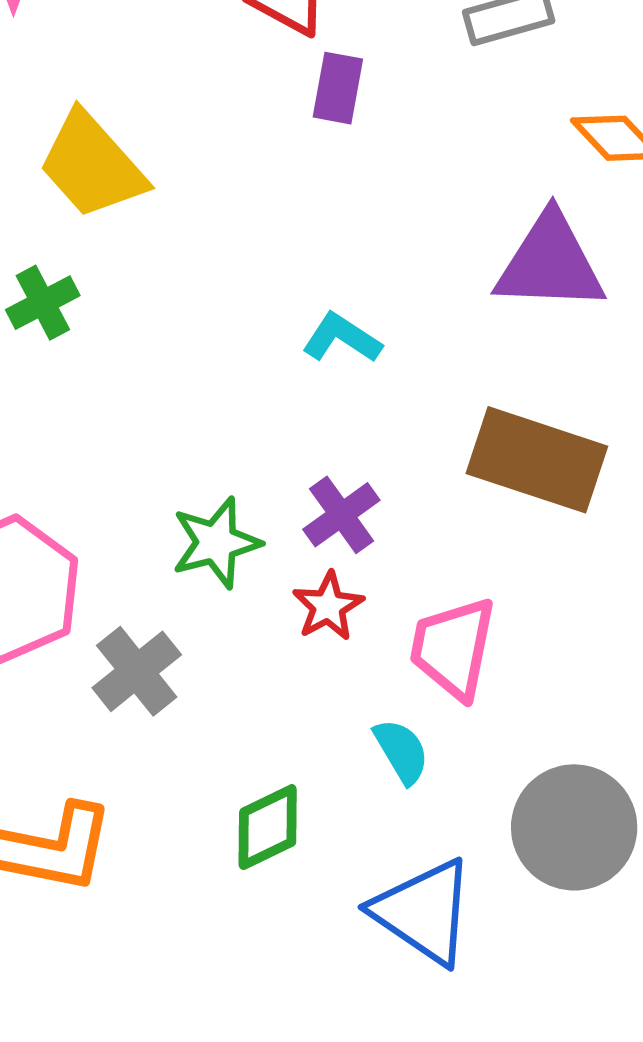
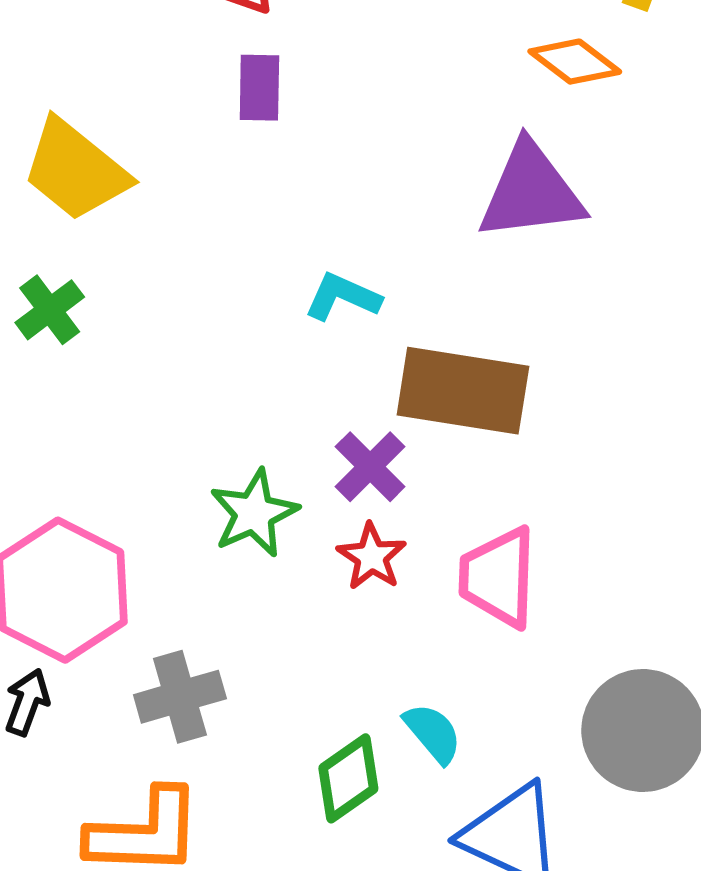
purple rectangle: (338, 88) -> (259, 88), moved
brown rectangle: (537, 460) -> (463, 391), moved
gray cross: (137, 671) -> (180, 697), moved, turned 32
cyan semicircle: (401, 751) -> (433, 733), moved

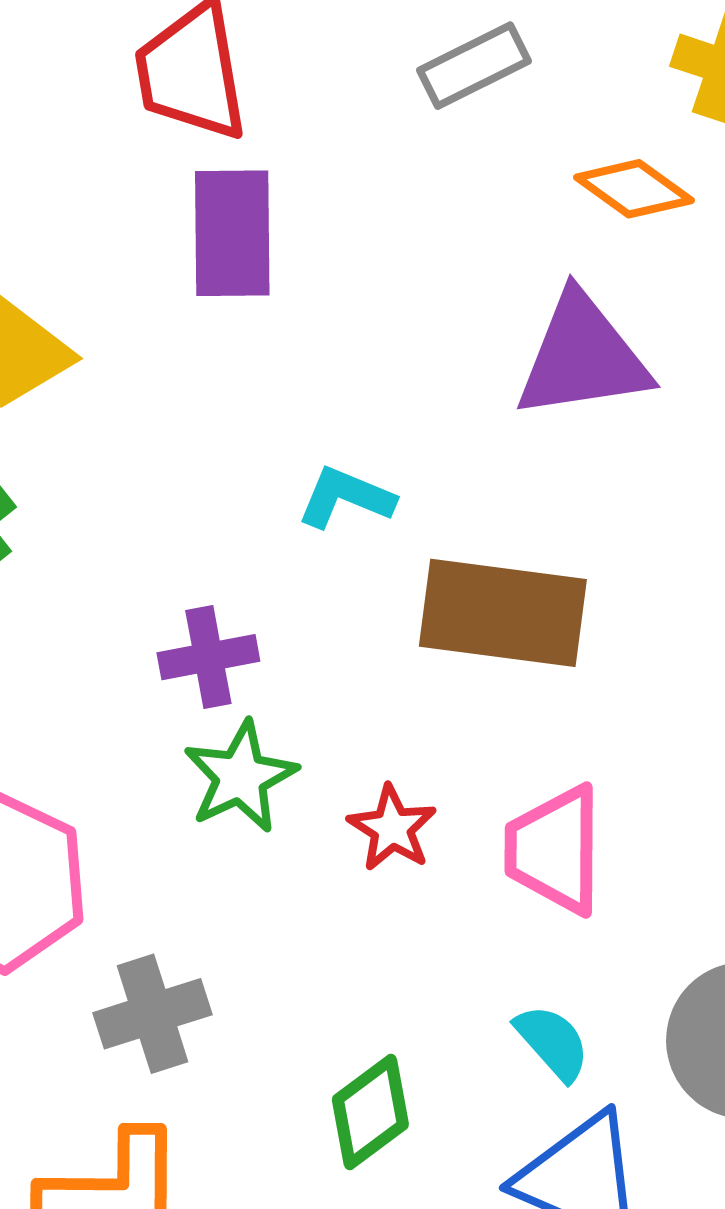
purple rectangle: (259, 88) -> (232, 233), size x1.5
purple cross: (370, 467) -> (208, 657), moved, turned 36
cyan semicircle: (433, 733) -> (553, 1042), moved

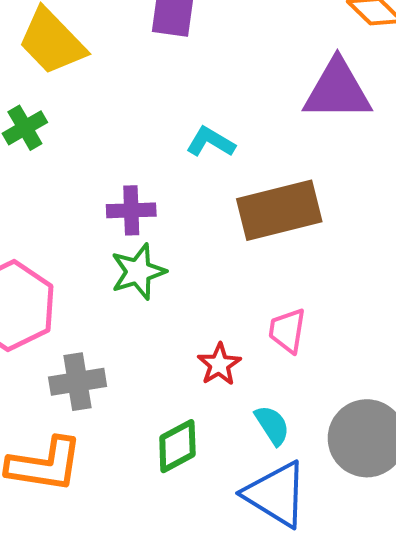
brown rectangle: (503, 613) -> (279, 210), turned -30
red star: (392, 828) -> (219, 364), moved
pink trapezoid: (555, 850) -> (287, 331), size x0.7

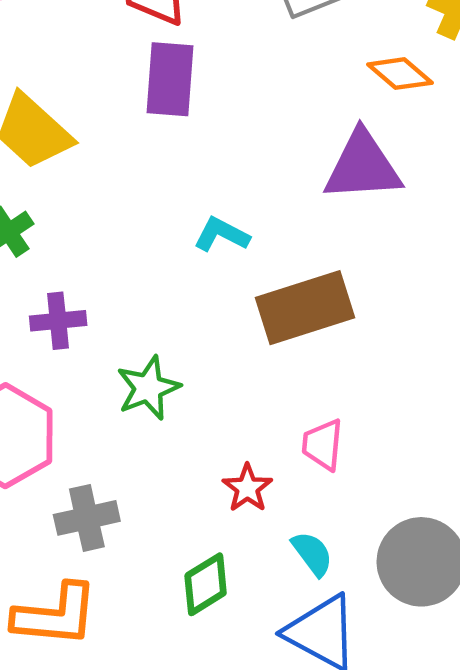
purple cross: (131, 210) -> (58, 321), moved

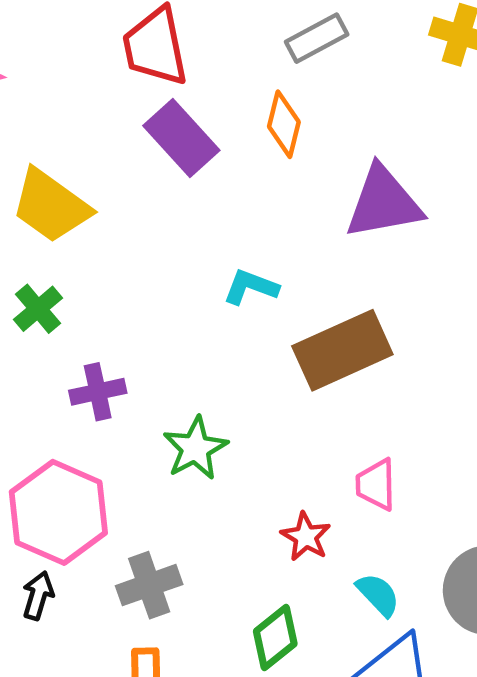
orange diamond: (400, 74) -> (284, 124), moved, turned 70
purple rectangle: (170, 79) -> (181, 138), turned -40

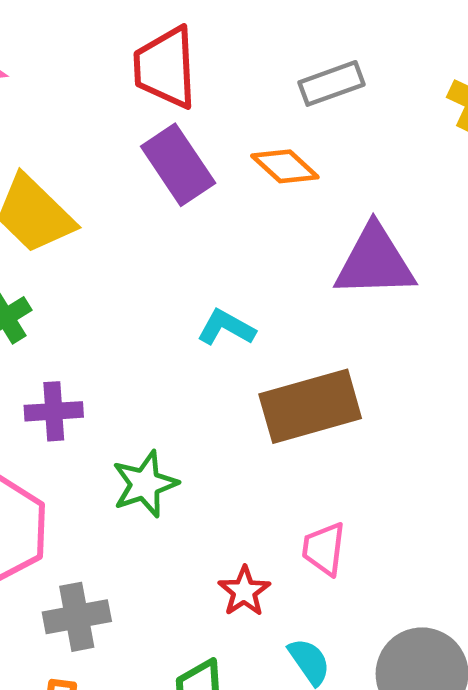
orange diamond: (284, 124) -> (285, 166), turned -70

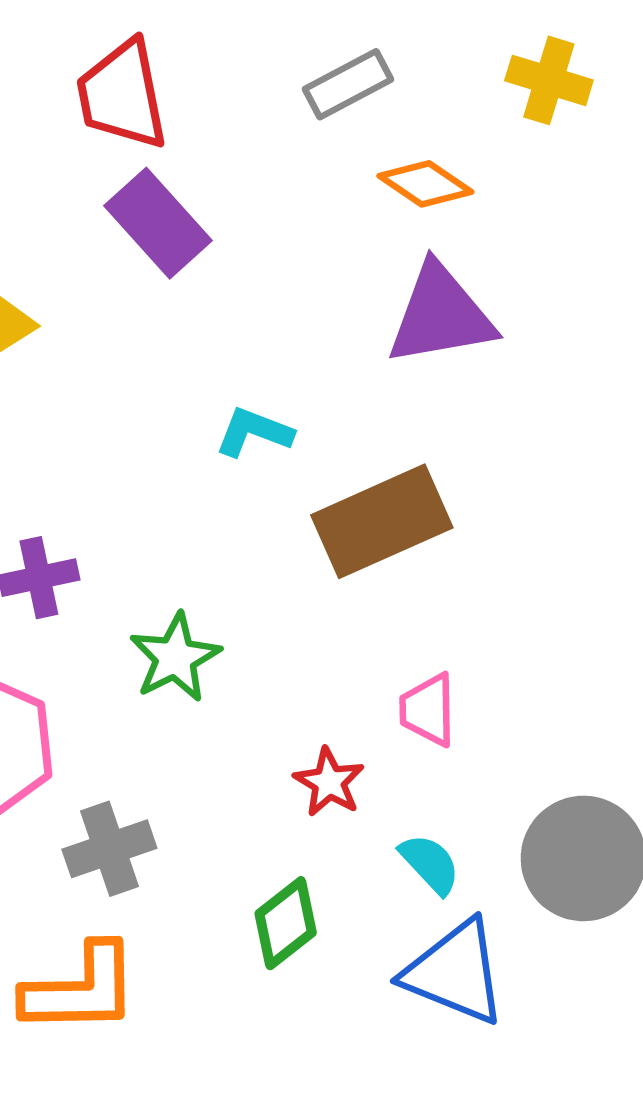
orange diamond: (285, 166) -> (425, 184), moved

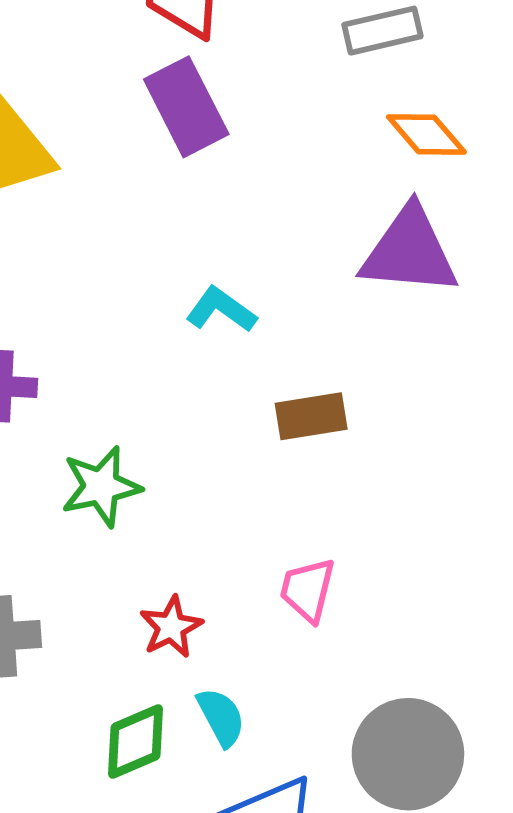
brown rectangle: (382, 521) -> (311, 416), size x0.6
red star: (329, 782) -> (171, 627), moved
cyan semicircle: (430, 864) -> (221, 717), moved

